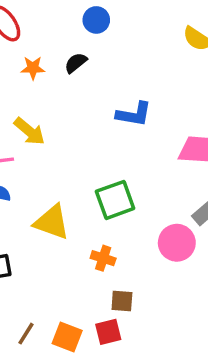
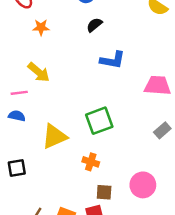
black semicircle: (76, 63) -> (94, 25), moved
yellow triangle: (52, 222) -> (54, 136), turned -44
pink circle: (177, 243) -> (143, 185), moved

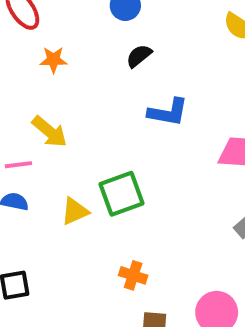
green square: (99, 121) -> (121, 194), moved
yellow triangle: (54, 136) -> (75, 211), moved, size x0.7

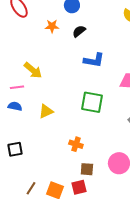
orange star: (53, 60) -> (52, 26), moved
green square: (121, 194) -> (92, 102), moved, turned 30

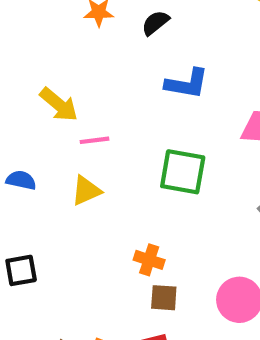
pink line: (17, 87) -> (95, 140), moved
brown square: (87, 169) -> (164, 298), moved

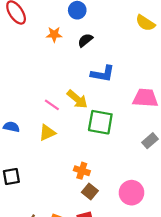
yellow arrow: (59, 105) -> (77, 99), moved
pink line: (95, 140) -> (52, 105), turned 42
brown square: (164, 298) -> (90, 191), turned 35

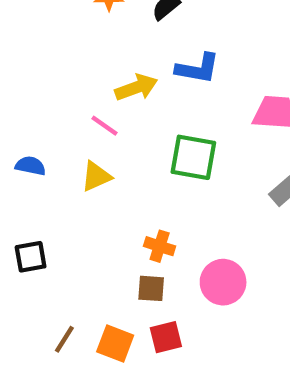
yellow arrow: (77, 99) -> (136, 88), moved, turned -60
brown square: (90, 191) -> (151, 288), moved, turned -35
pink circle: (132, 193) -> (223, 282), moved

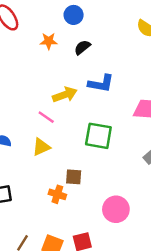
orange cross: (160, 246) -> (57, 194), moved
brown square: (151, 288) -> (74, 177), moved

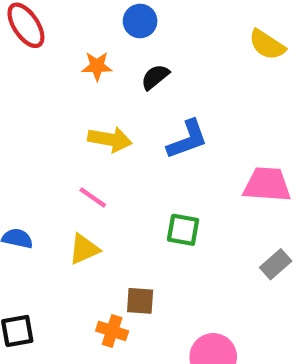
blue L-shape: (101, 83) -> (187, 139), turned -30
yellow arrow: (65, 95) -> (110, 139), moved, turned 30
green square: (98, 136) -> (183, 230), size x0.7

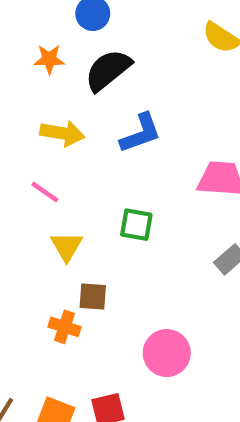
black semicircle: (155, 77) -> (108, 70), size x1.6
yellow triangle: (84, 249) -> (67, 246), moved, turned -36

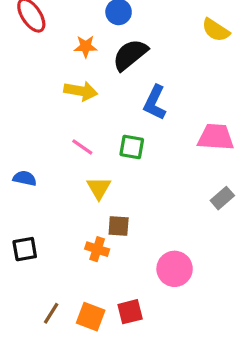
yellow arrow: (62, 133) -> (81, 91), moved
blue L-shape: (141, 133) -> (155, 103), turned 136
green square: (136, 225) -> (132, 147), moved

